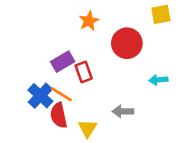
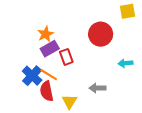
orange star: (89, 21) -> (46, 34), moved

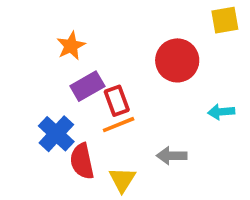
orange star: (46, 34) -> (71, 46), moved
orange line: (49, 75) -> (119, 125), moved, turned -54

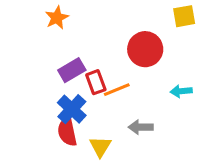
orange star: (71, 46) -> (57, 18), moved
orange line: (119, 125) -> (117, 90), moved
blue cross: (56, 134) -> (72, 109), moved

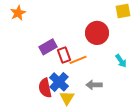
orange star: (57, 18) -> (18, 13), moved
cyan arrow: (181, 91) -> (121, 61), turned -120
blue cross: (72, 109) -> (59, 82), moved

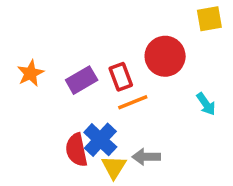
orange star: (18, 13) -> (30, 73), moved
red rectangle: (64, 55) -> (121, 77), moved
gray arrow: (94, 85) -> (146, 157), moved

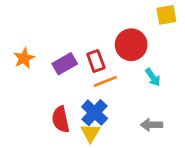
cyan arrow: (206, 104) -> (153, 77), moved
blue cross: (100, 140) -> (95, 113), moved
gray arrow: (146, 157) -> (152, 125), moved

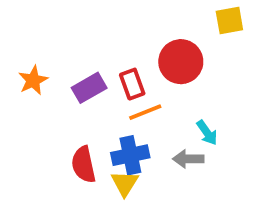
cyan arrow: (153, 77) -> (207, 133), moved
blue cross: (95, 113) -> (130, 155), turned 35
gray arrow: (152, 125) -> (188, 159), moved

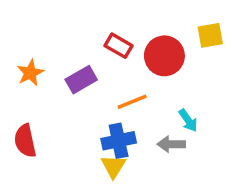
yellow square: (229, 20) -> (210, 35), moved
red rectangle: (132, 84) -> (119, 46), moved, turned -40
red semicircle: (84, 165) -> (25, 141), moved

